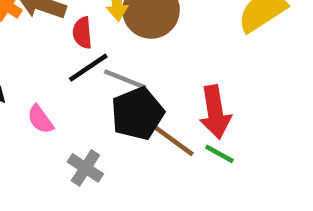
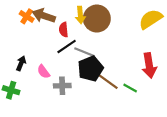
red arrow: (215, 112) -> (149, 65), moved
gray cross: (85, 168) -> (62, 86), moved, turned -35

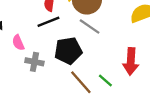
gray line: (84, 52) -> (90, 27), moved
brown line: (107, 81) -> (81, 82), moved

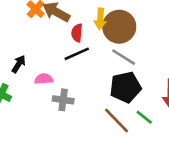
pink semicircle: (18, 43) -> (44, 79), turned 112
black pentagon: (68, 51) -> (125, 87), moved

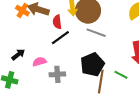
black arrow: (19, 64) -> (18, 54), turned 32
black pentagon: (125, 87) -> (92, 65), moved
brown line: (117, 121) -> (101, 82), turned 65

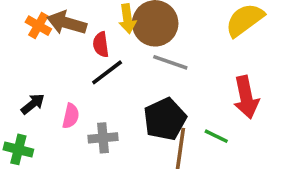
pink semicircle: (39, 62) -> (71, 116), turned 120

